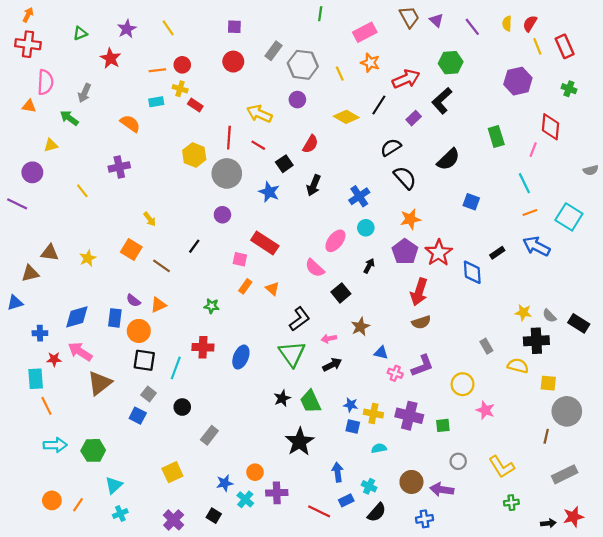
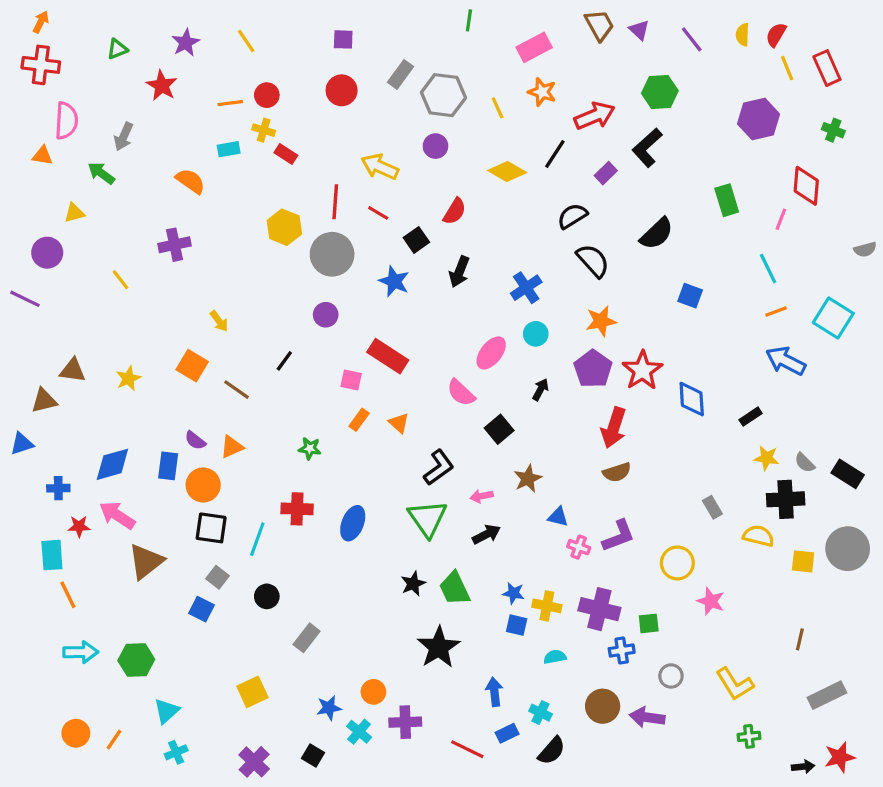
black rectangle: (497, 253) -> (751, 417), moved
gray circle: (567, 411) -> (848, 549), moved
blue cross: (424, 519) -> (622, 650), moved

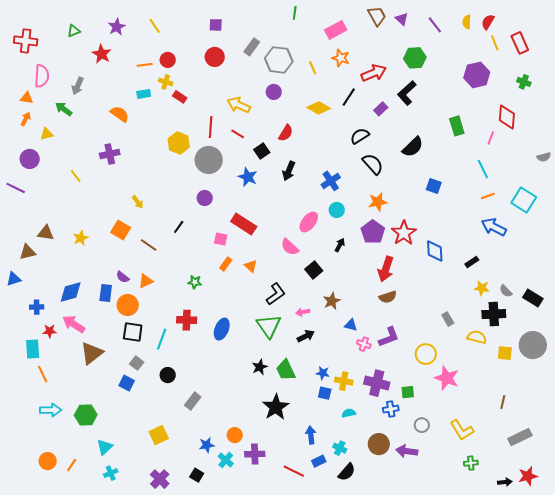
orange arrow: (41, 22) -> (26, 119), moved
pink star: (711, 601) -> (447, 378), size x1.4

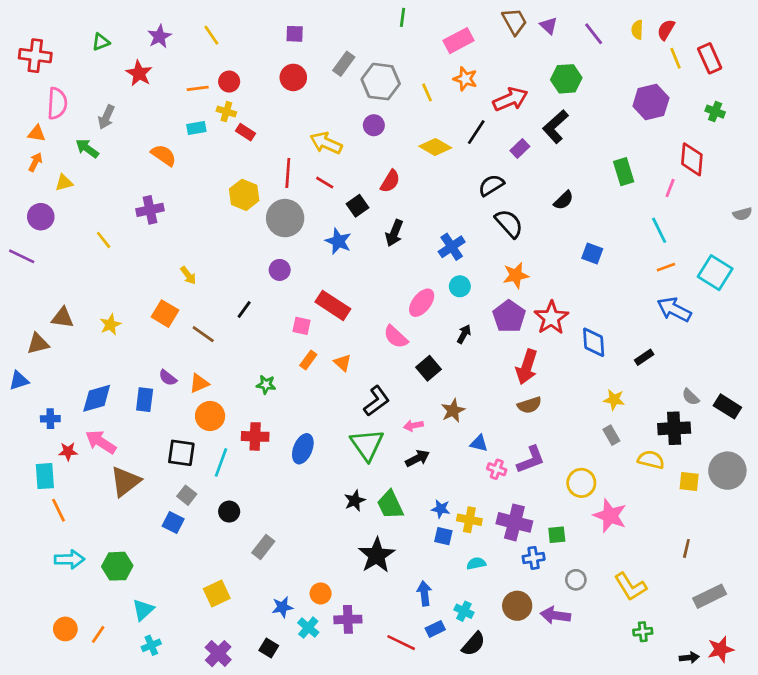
black semicircle: (413, 147) -> (564, 200), size x0.7
yellow star: (482, 288) -> (614, 400), moved
orange circle: (128, 305) -> (210, 416), moved

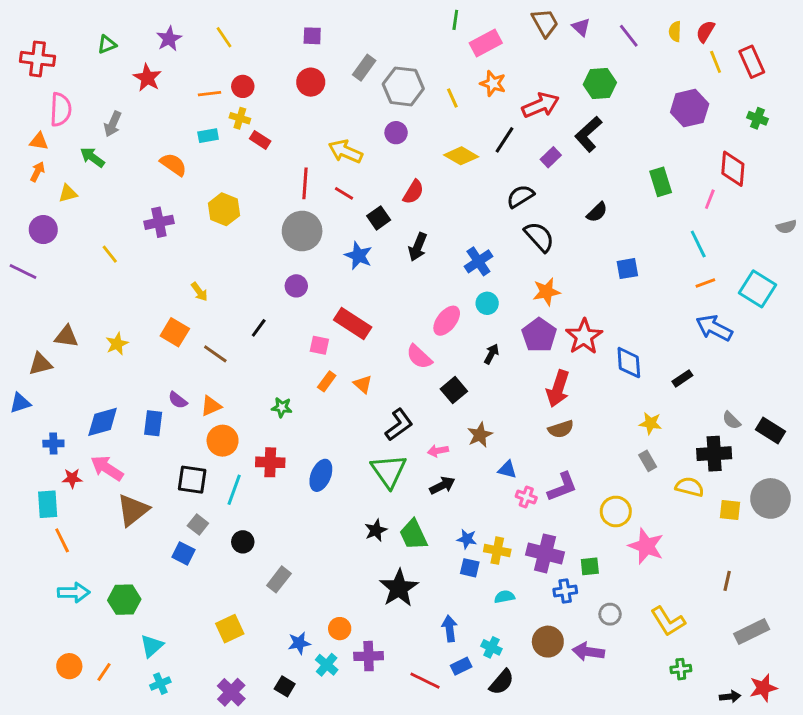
green line: (403, 17) -> (455, 20), moved
yellow hexagon: (244, 195) -> (224, 209), moved
blue square: (592, 254) -> (627, 269), turned -30

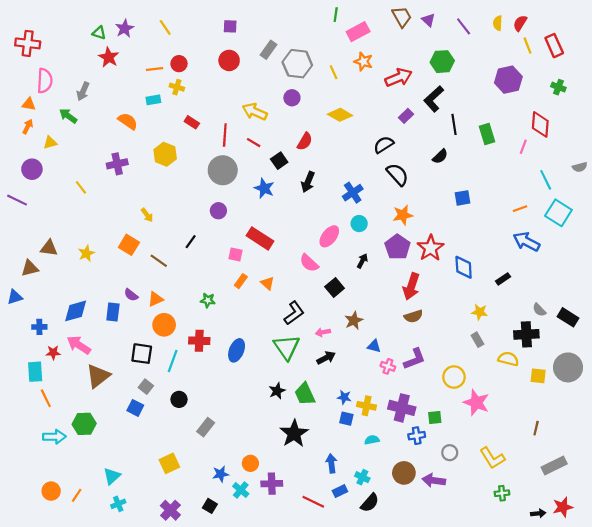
green triangle: (107, 44) -> (99, 33), moved, turned 40
red rectangle: (260, 140) -> (192, 122), moved
black line: (504, 140) -> (454, 124), moved, turned -42
cyan line: (698, 244) -> (546, 180), moved
green hexagon: (124, 600) -> (84, 424), moved

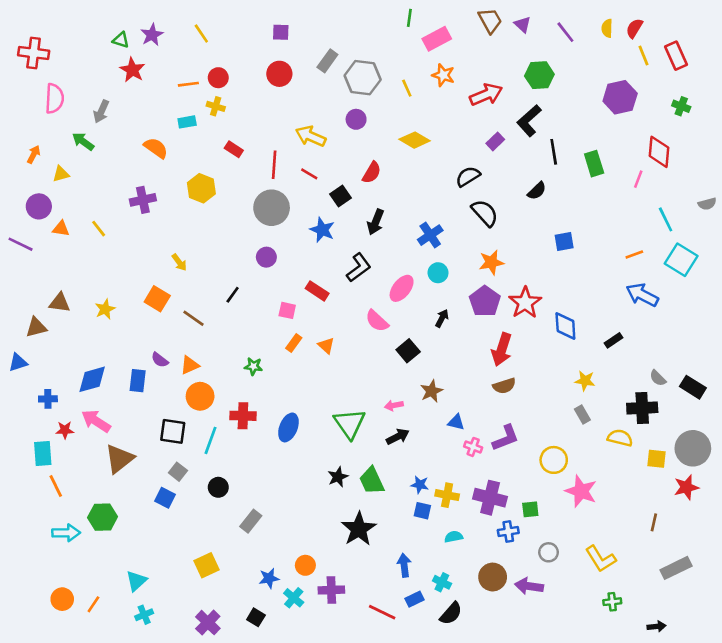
orange triangle: (29, 104) -> (61, 229), moved
red rectangle: (260, 238) -> (317, 291), size x0.7
black L-shape: (294, 313) -> (359, 268), moved
red star: (563, 507) -> (686, 487), moved

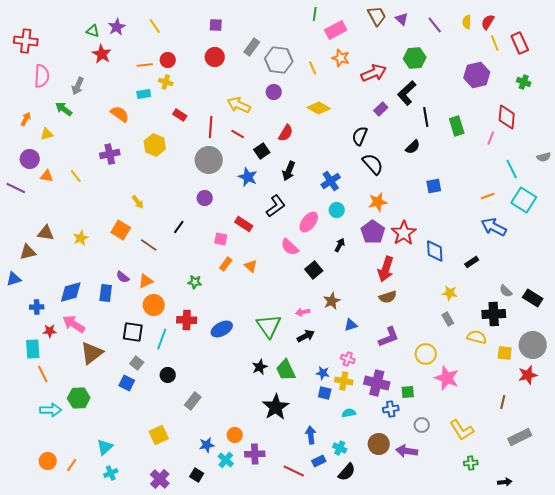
black semicircle: (468, 177) -> (360, 136), turned -36
blue triangle: (456, 422) -> (351, 325), turned -32
blue ellipse: (288, 427) -> (222, 329), turned 40
pink cross: (473, 447) -> (348, 359), moved

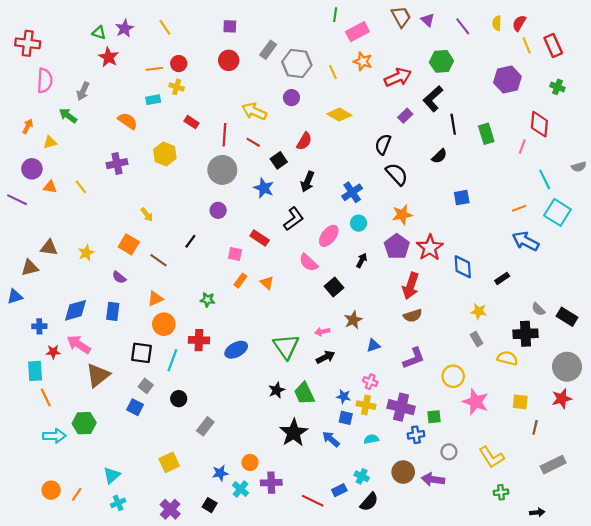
purple semicircle: (123, 277) -> (119, 277), moved
yellow square: (505, 353) -> (520, 402), moved
blue arrow: (311, 435) -> (331, 439), moved, turned -42

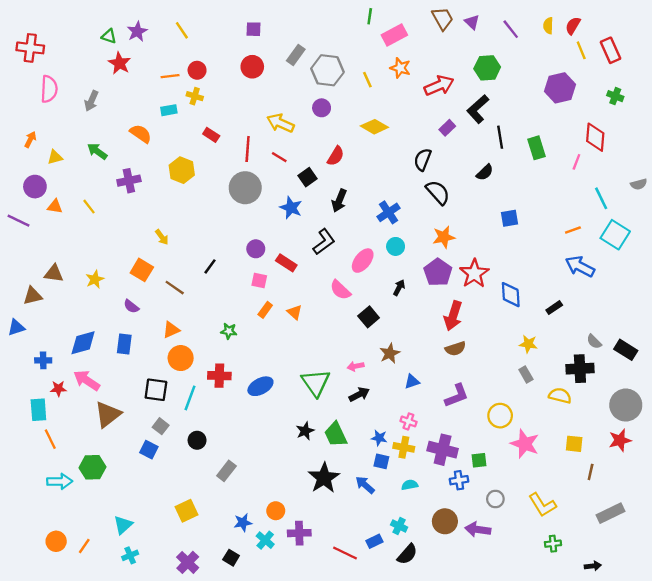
green arrow: (68, 116) -> (97, 151), moved
purple circle: (218, 210) -> (256, 249), moved

